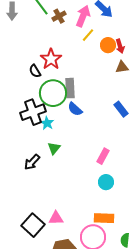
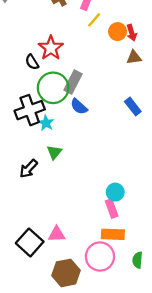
gray rectangle: (70, 88) -> (73, 82), turned 30
pink rectangle: (103, 156) -> (112, 208), moved, turned -49

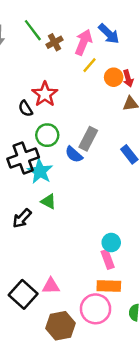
gray rectangle: (73, 82) -> (88, 139), moved
green circle: (53, 88) -> (47, 135), size x0.7
cyan star: (46, 123) -> (40, 171), size x1.5
green triangle: (54, 152) -> (48, 201), turned -42

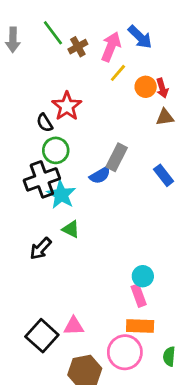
green circle: (47, 135) -> (56, 150), moved
blue semicircle: (74, 154) -> (100, 175), turned -72

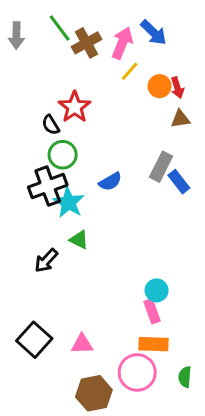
brown cross: (78, 47) -> (86, 43), size x1.4
gray rectangle: (117, 157) -> (161, 167), moved
black square: (42, 336) -> (34, 340), moved

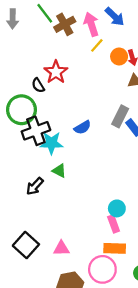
pink arrow: (122, 43) -> (91, 24), turned -40
green circle: (63, 155) -> (21, 110), moved, size x1.4
cyan star: (69, 202) -> (51, 143), turned -30

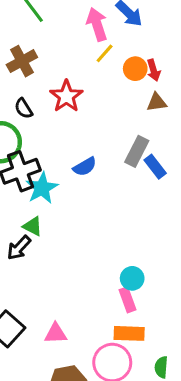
brown cross: (65, 24) -> (22, 61), moved
red star: (56, 72) -> (66, 96), moved
cyan star: (51, 143) -> (42, 188), turned -30
green triangle: (59, 171) -> (33, 226), moved

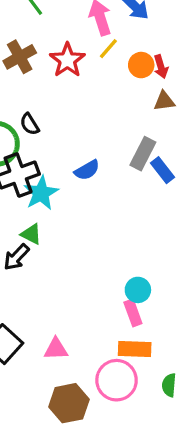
red star: (66, 96) -> (67, 60), moved
black semicircle: (23, 108) -> (30, 124), moved

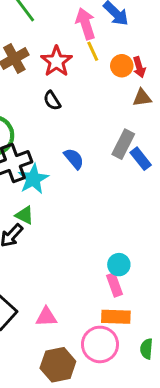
yellow line: (108, 49) -> (93, 51), turned -66
black semicircle: (30, 124) -> (52, 101), moved
blue semicircle: (87, 170) -> (74, 159), turned -100

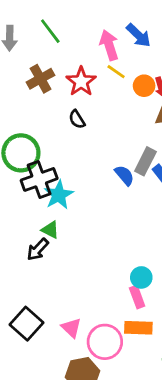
yellow line: (93, 51) -> (116, 72), turned -30
blue semicircle: (74, 159) -> (124, 175), moved
pink triangle: (46, 317) -> (71, 328), turned 45
pink circle: (100, 344) -> (105, 342), moved

